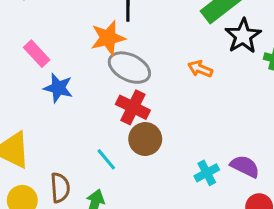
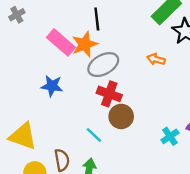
pink rectangle: (37, 54) -> (61, 42), moved, size x1.4
gray ellipse: (129, 68) -> (103, 65), turned -48

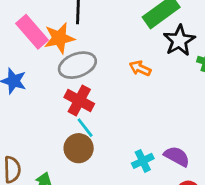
brown circle: (121, 116) -> (79, 148), moved
cyan line: (94, 135) -> (85, 128), moved

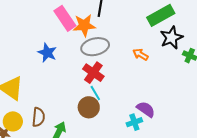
purple semicircle: (177, 156) -> (146, 109), moved

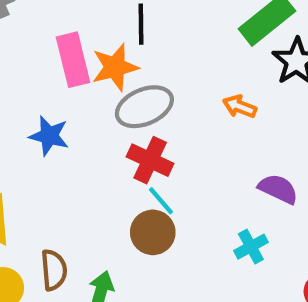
pink rectangle: (65, 18) -> (73, 60), turned 30
purple semicircle: (146, 109) -> (278, 189), moved

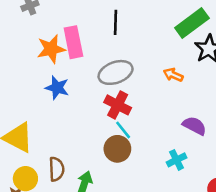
orange star: (115, 67) -> (51, 49), moved

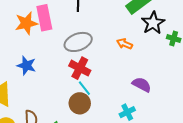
blue star: (57, 88) -> (26, 65), moved

